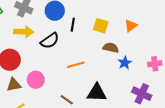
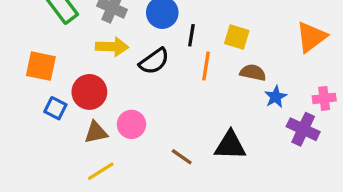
orange triangle: (131, 26) -> (311, 37), moved, size x1.5
orange line: (76, 65) -> (206, 66), moved, turned -66
purple cross: (142, 94) -> (303, 129), moved

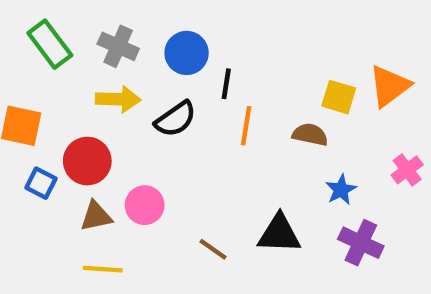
yellow square: (237, 37) -> (339, 97), moved
blue star: (276, 97) -> (341, 190), moved
pink cross: (324, 98) -> (407, 170), turned -30
purple cross: (303, 129) -> (361, 243), moved
yellow line: (101, 171) -> (103, 269), turned 36

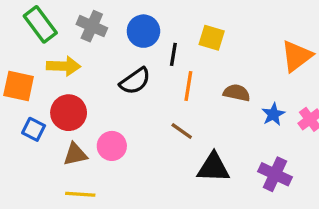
yellow square: (339, 97) -> (212, 38), moved
yellow arrow: (118, 99) -> (64, 66), moved
blue star: (341, 190) -> (273, 114), moved
brown line: (213, 249) -> (182, 131), moved

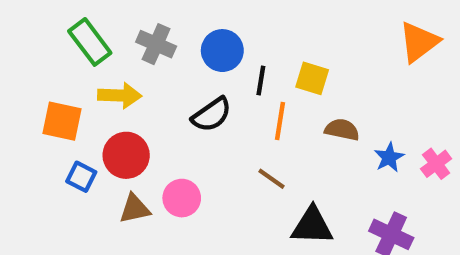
yellow square: (212, 38) -> (312, 78), moved
orange triangle: (297, 56) -> (419, 42), moved

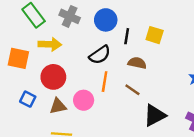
orange line: (280, 121) -> (105, 82), moved
brown semicircle: (342, 130) -> (137, 63), moved
blue square: (81, 177) -> (28, 99), moved
black triangle: (312, 226) -> (155, 115), turned -30

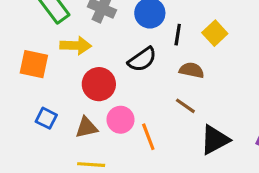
yellow square: (155, 35) -> (215, 33), turned 30
red circle: (53, 77) -> (99, 84), moved
orange line: (105, 82) -> (148, 137), moved, turned -30

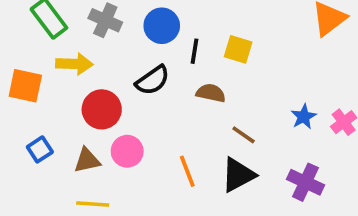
yellow square: (215, 33) -> (238, 49), turned -30
brown line: (185, 106) -> (244, 135), moved
blue square: (46, 118) -> (40, 149), turned 30
orange line: (148, 137) -> (187, 171), moved

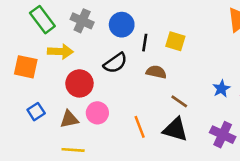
black triangle: (238, 175) -> (175, 129), turned 44

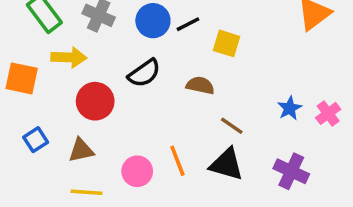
black line: (145, 43) -> (188, 24), moved, turned 54
pink circle: (97, 113) -> (137, 171), moved

